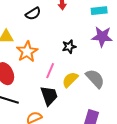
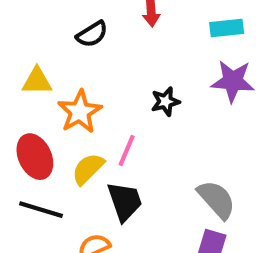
gray semicircle: (95, 79) -> (216, 199), moved
yellow semicircle: (70, 80) -> (88, 169), moved

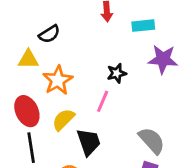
cyan rectangle: (227, 28) -> (143, 26), moved
black semicircle: (92, 34) -> (49, 34), moved
pink line: (127, 150) -> (103, 101), moved
black line: (41, 210) -> (31, 148), turned 64

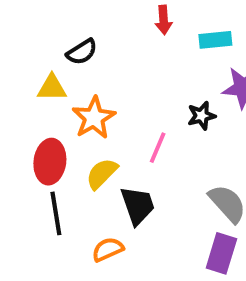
black star: (117, 73) -> (202, 116), moved
red ellipse: (27, 111) -> (50, 162), turned 32

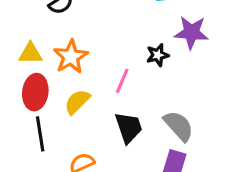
yellow triangle: (52, 88) -> (30, 53), moved
black trapezoid: (138, 205) -> (129, 127), moved

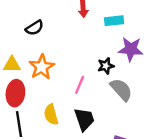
yellow semicircle: (77, 102) -> (51, 115), moved, turned -60
gray semicircle: (179, 126) -> (121, 90), moved

